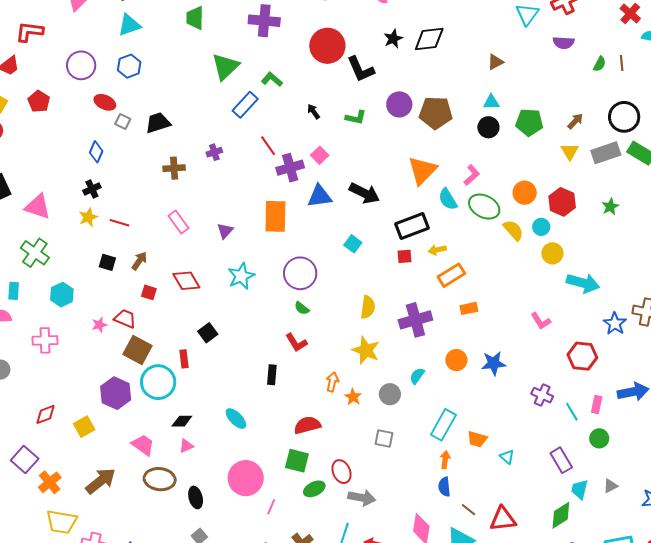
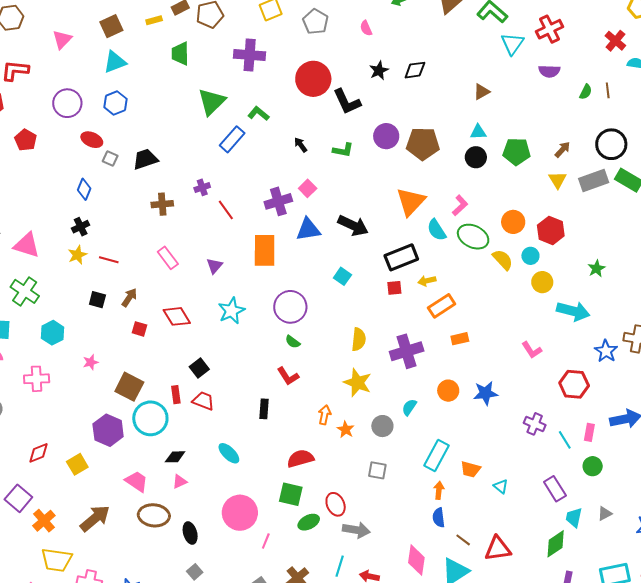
black diamond: (429, 39) -> (415, 70), size x0.7
red line: (268, 146) -> (226, 210), moved
green star: (610, 207) -> (596, 268), moved
red trapezoid: (125, 319) -> (203, 401), moved

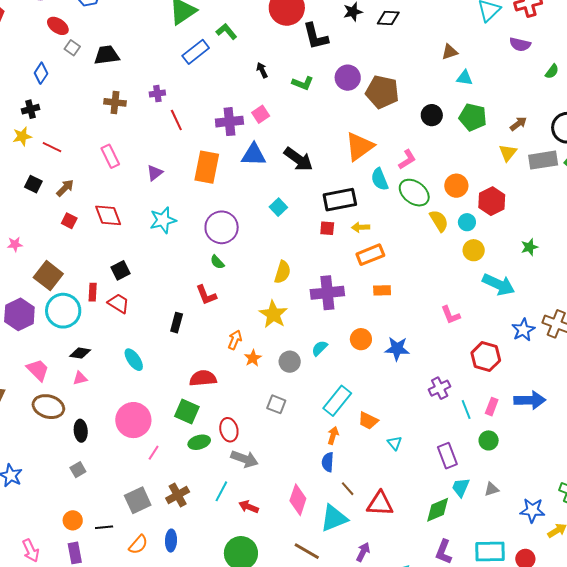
cyan triangle: (478, 132) -> (465, 78), moved
purple cross: (535, 424) -> (440, 388), turned 30

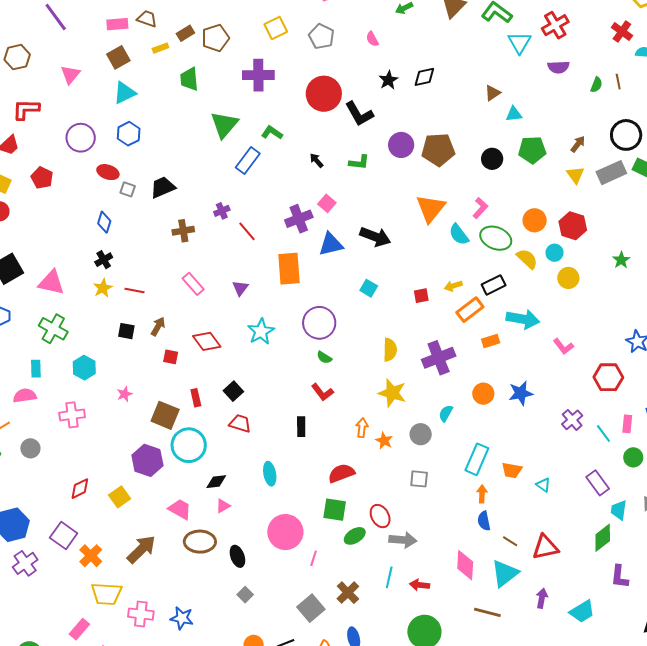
black rectangle: (340, 200) -> (494, 285), moved, size x0.7
cyan arrow: (499, 285) -> (523, 319), moved
red rectangle: (93, 292) -> (196, 398), moved
cyan ellipse: (134, 360) -> (270, 474), turned 40

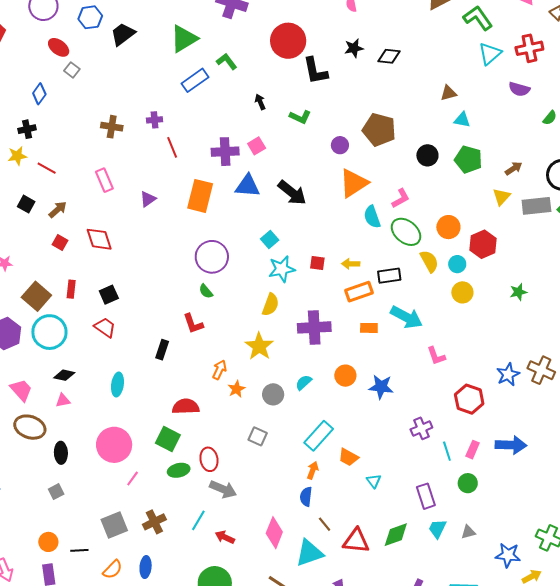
purple circle: (401, 145) -> (340, 145), moved, size x0.7
black trapezoid: (163, 187) -> (123, 34), moved, turned -32
cyan star: (261, 331) -> (282, 269), moved
green diamond: (603, 538) -> (396, 535), moved

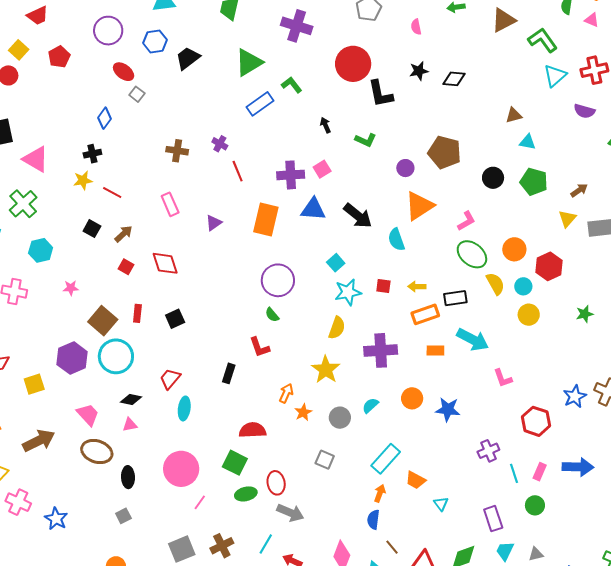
purple cross: (155, 120) -> (220, 144), turned 35
cyan semicircle: (372, 217) -> (396, 240), moved
red trapezoid: (105, 328) -> (170, 379), moved, turned -85

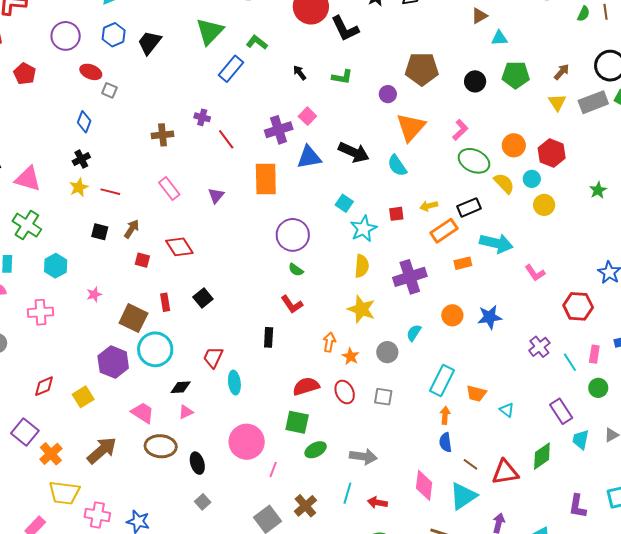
red ellipse: (276, 483) -> (345, 392), moved

